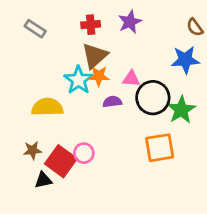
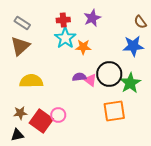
brown triangle: (95, 56) -> (20, 46), moved
orange star: (99, 76) -> (83, 47), moved
pink triangle: (131, 79) -> (90, 80), moved, turned 32
cyan star: (78, 80) -> (65, 38), moved
black triangle: (43, 180) -> (17, 135), moved

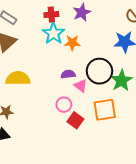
pink triangle: (90, 80) -> (81, 86), moved
pink circle: (58, 115) -> (64, 105), moved
red square: (41, 121) -> (75, 120), moved, size x0.7

